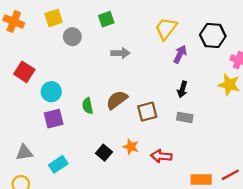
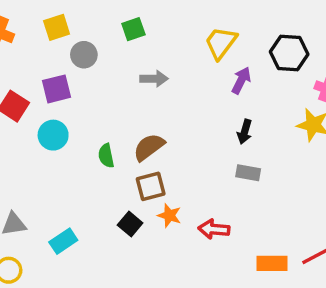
brown square: (147, 112) -> (151, 186), moved
purple square: (54, 119) -> (57, 89), moved

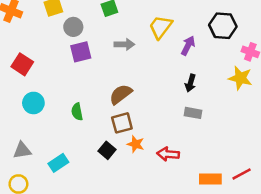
yellow trapezoid: (221, 43) -> (161, 27), moved
purple square: (57, 89) -> (81, 52), moved
cyan circle: (53, 135) -> (33, 103), moved
green semicircle: (106, 156) -> (77, 112), moved

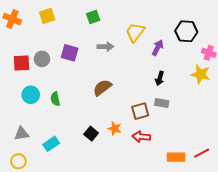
gray circle: (73, 27) -> (42, 59), moved
purple square: (81, 52) -> (70, 53), turned 30
red square: (22, 64) -> (21, 63), turned -36
green semicircle: (77, 112) -> (55, 99), moved
brown square: (122, 123) -> (140, 111), moved

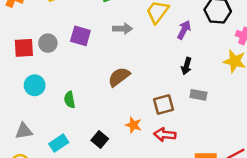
green semicircle: (55, 99) -> (70, 100), moved
gray rectangle: (162, 103) -> (198, 95), moved
black square: (91, 134) -> (100, 139), moved

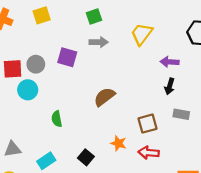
gray arrow: (123, 29) -> (99, 42), moved
purple arrow: (184, 30) -> (170, 62), moved, turned -114
cyan circle: (35, 85) -> (28, 90), moved

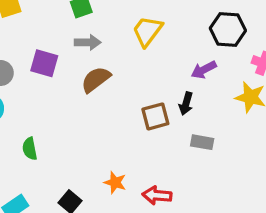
purple arrow: (170, 62) -> (204, 70), moved, turned -30
brown semicircle: (104, 97) -> (96, 79), moved
brown square: (147, 124) -> (155, 116), moved

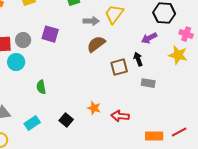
gray arrow: (88, 42) -> (91, 21), moved
brown semicircle: (96, 79) -> (96, 44), moved
black arrow: (186, 104) -> (138, 59), turned 144

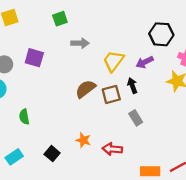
yellow trapezoid: (114, 14) -> (113, 61), moved
brown semicircle: (96, 44) -> (86, 89), moved
gray rectangle: (148, 83) -> (136, 118), moved, turned 48

